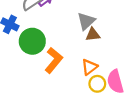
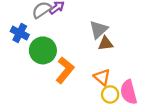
orange triangle: (89, 67) -> (102, 77), turned -42

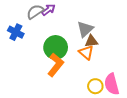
green circle: (43, 50) -> (56, 47), moved
orange triangle: (102, 77) -> (86, 53), moved

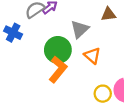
gray triangle: (85, 29) -> (80, 29), moved
brown triangle: (91, 41) -> (108, 14), moved

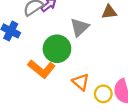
orange triangle: (92, 56) -> (81, 82), moved
orange L-shape: (58, 69) -> (42, 69), moved, turned 90

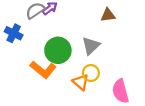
gray triangle: (80, 27) -> (91, 46), moved
yellow circle: (103, 94) -> (91, 73), moved

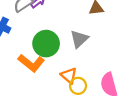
yellow circle: (91, 73) -> (78, 86), moved

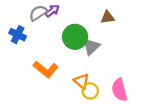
green circle: (46, 44) -> (75, 37), moved

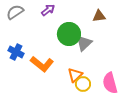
gray semicircle: (38, 13) -> (15, 12), moved
blue cross: (18, 35) -> (16, 52), moved
orange triangle: (82, 81) -> (75, 75), turned 35

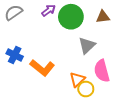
green circle: (69, 34) -> (71, 17), moved
pink semicircle: (110, 83) -> (102, 71), moved

